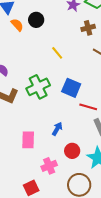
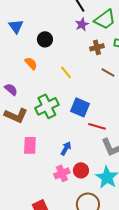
orange semicircle: (17, 25) -> (31, 63), moved
pink rectangle: (28, 140) -> (30, 145), moved
pink cross: (49, 166) -> (62, 173), moved

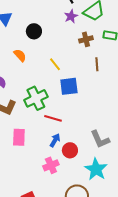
brown line: (108, 72) -> (97, 64), turned 56
blue square: (80, 107) -> (69, 86), moved, turned -30
red line: (97, 126) -> (53, 118), moved
red circle: (81, 170) -> (70, 150), moved

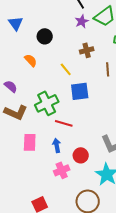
brown cross: (86, 39) -> (87, 50), moved
blue arrow: (55, 140) -> (57, 145), moved, turned -40

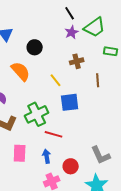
orange semicircle: (31, 60) -> (21, 71), size x1.5

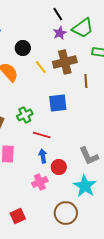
brown cross: (77, 61) -> (65, 62), size x1.6
yellow line: (56, 80) -> (41, 67), moved
green cross: (37, 114) -> (25, 115), size x0.7
blue arrow: (47, 156) -> (43, 156), moved

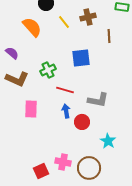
brown cross: (65, 62) -> (88, 17), size x0.7
gray L-shape: (89, 156) -> (98, 100), moved, turned -55
pink cross: (40, 182) -> (63, 162), moved, turned 35
cyan star: (85, 186) -> (108, 141), size x0.7

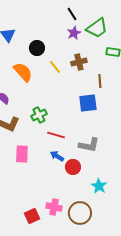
blue square: (81, 58) -> (88, 103), moved
blue arrow: (66, 111) -> (57, 156), turned -48

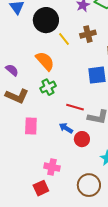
black circle: (37, 48) -> (46, 20), size x1.6
orange semicircle: (23, 72) -> (45, 61), moved
red line: (56, 135) -> (75, 107), moved
pink cross: (54, 207) -> (52, 167), moved

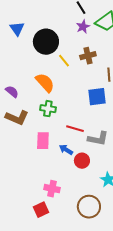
green cross: (48, 87) -> (48, 109), turned 35
pink rectangle: (31, 126) -> (43, 141), moved

